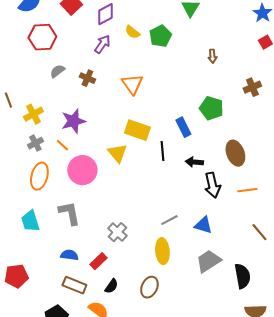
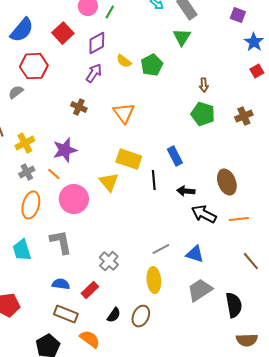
gray semicircle: (57, 71) -> (16, 92), moved
green pentagon: (211, 108) -> (203, 114), moved
black arrow: (212, 185) -> (204, 214), turned 130
black semicircle: (111, 286) -> (114, 315), moved

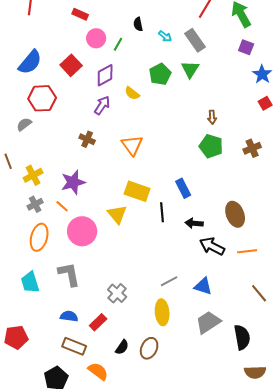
green pentagon: (152, 65) -> (160, 74), moved

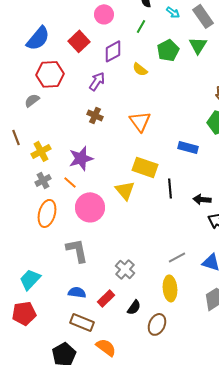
green line: (118, 44) -> (141, 26), moved
purple arrow: (102, 105) -> (97, 81), moved
blue rectangle: (183, 188) -> (188, 147), moved, turned -48
cyan trapezoid: (30, 282) -> (30, 279), moved, turned 60
black semicircle: (122, 347) -> (134, 307), moved

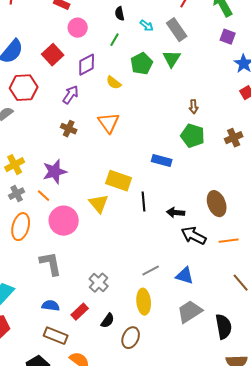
orange triangle: (140, 121) -> (109, 123), moved

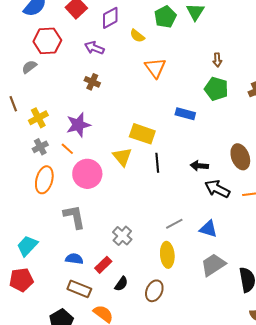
purple arrow: (71, 95) -> (94, 48), turned -102
orange triangle: (109, 123) -> (155, 68), moved
black line: (144, 202) -> (157, 163), moved
black semicircle: (108, 321) -> (121, 284), moved

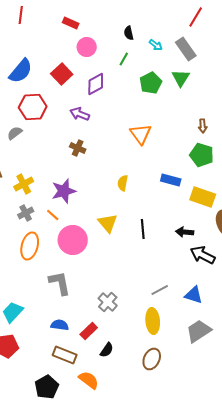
yellow semicircle: (137, 36) -> (123, 183), moved, turned 63
yellow rectangle: (142, 134) -> (203, 197), moved
brown ellipse: (154, 291) -> (152, 359), moved

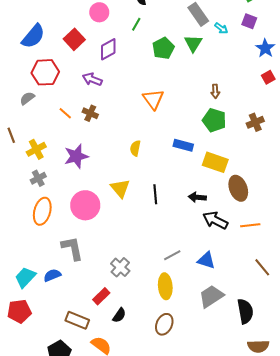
cyan arrow: (156, 45) -> (221, 28), moved
orange line: (53, 215) -> (65, 113), moved
blue semicircle: (60, 325) -> (52, 275), moved, turned -30

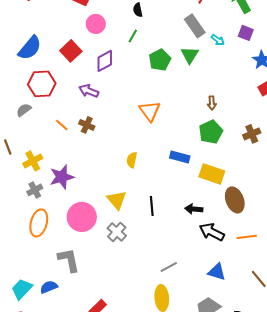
green pentagon: (214, 120) -> (211, 132), turned 30
purple star: (76, 156) -> (62, 177), moved
blue triangle: (206, 260) -> (217, 272), moved
gray cross: (120, 267) -> (117, 232), moved

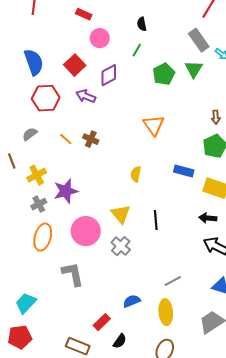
blue semicircle: (30, 48) -> (34, 62), turned -60
purple arrow: (89, 91) -> (86, 96), moved
gray semicircle: (24, 110) -> (30, 134), moved
black arrow: (194, 209) -> (208, 218), moved
blue semicircle: (49, 287) -> (132, 301), moved

